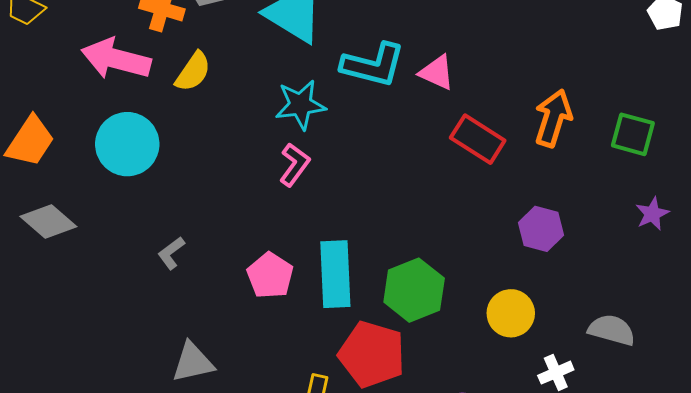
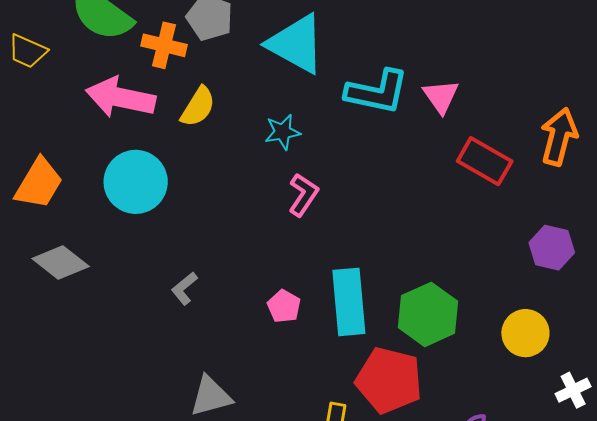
pink triangle: (437, 72) -> (441, 96), turned 33
cyan star: (300, 105) -> (283, 132), moved, size x0.7
pink pentagon: (270, 275) -> (284, 306), size x0.7

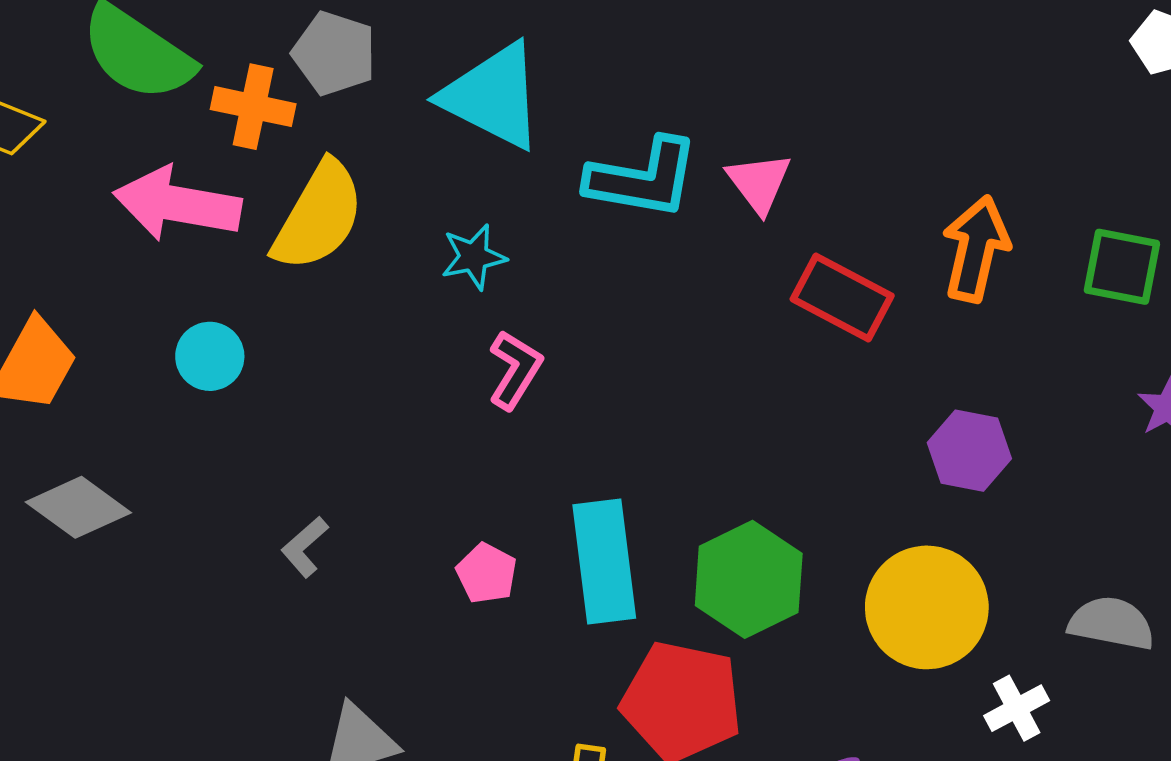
yellow semicircle: (198, 107) -> (318, 216), size x1.5
cyan circle: (136, 182) -> (210, 356), size x0.6
yellow circle: (525, 333) -> (927, 607), size x1.4

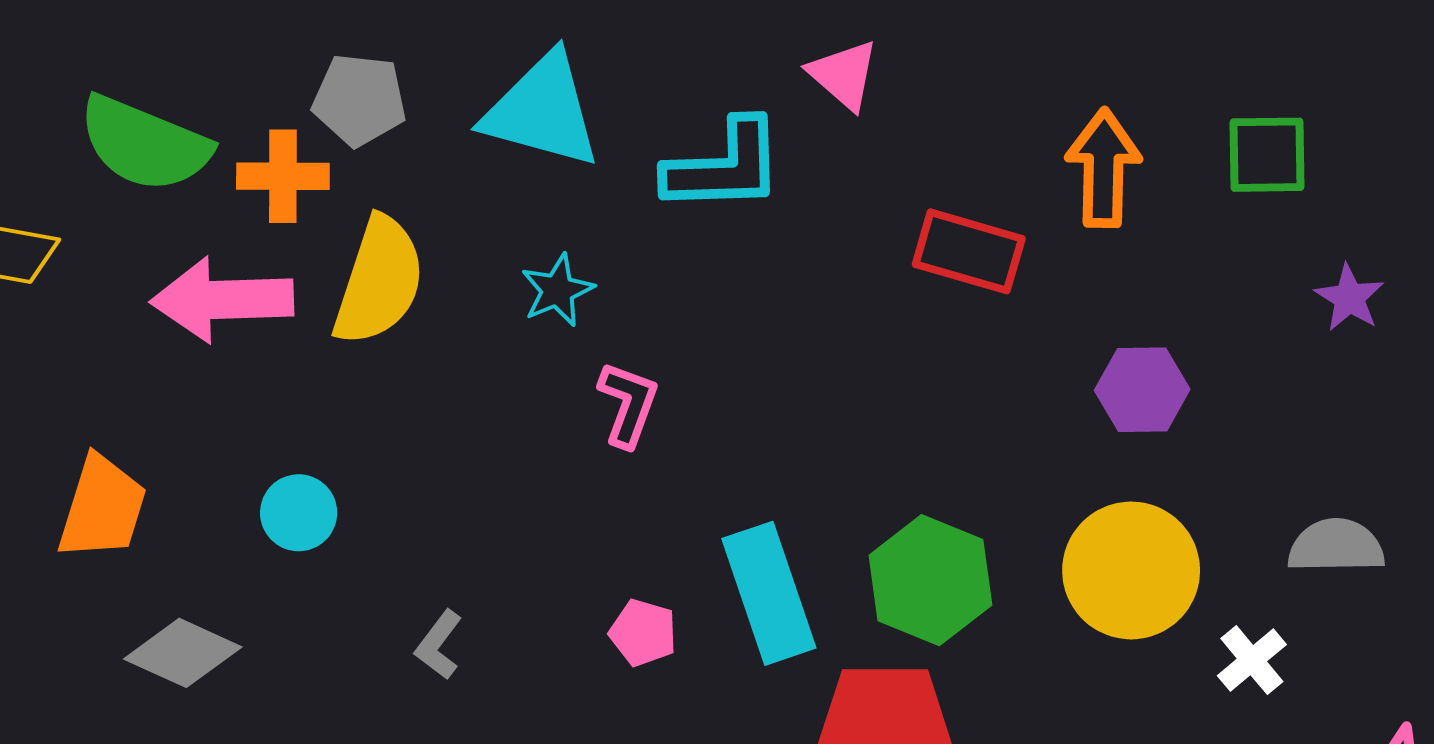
pink triangle: (759, 183) -> (844, 75), moved
cyan circle: (210, 356) -> (299, 513), moved

